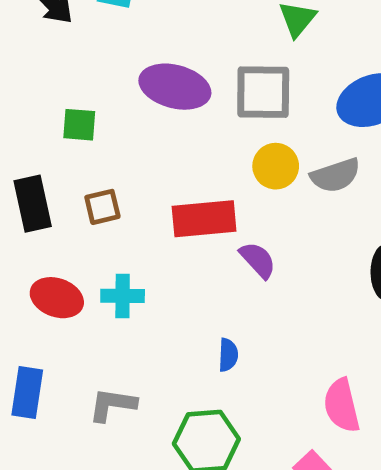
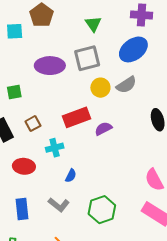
purple semicircle: (258, 260) -> (103, 129), turned -60
cyan cross: (123, 296) -> (55, 148), moved
blue semicircle: (228, 355) -> (71, 176), moved, turned 40
gray L-shape: (112, 405) -> (59, 205), turned -135

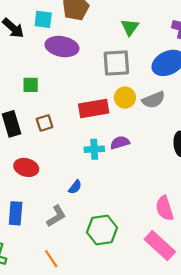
purple ellipse: (50, 66) -> (62, 47), moved
red rectangle: (76, 117) -> (94, 108), moved
cyan cross: (55, 148) -> (94, 149), moved
gray L-shape: (59, 205) -> (56, 216), turned -80

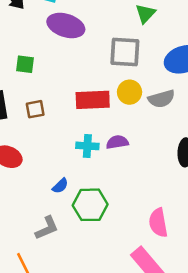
gray L-shape: (56, 216) -> (47, 228), moved
green hexagon: (102, 230) -> (90, 205), moved

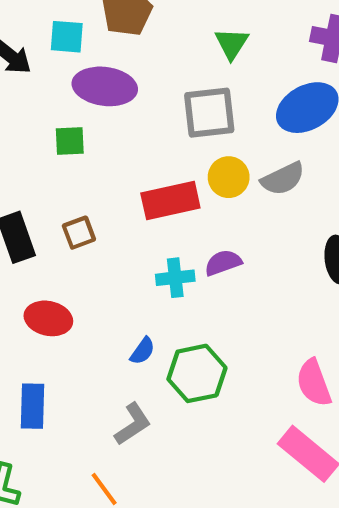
green square: (25, 64) -> (70, 141), moved

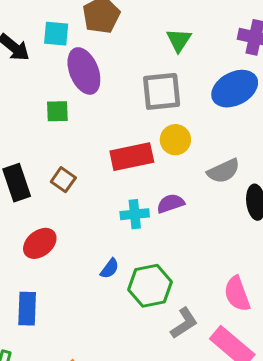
purple ellipse: (105, 86) -> (84, 71), turned 60
gray semicircle: (283, 179) -> (223, 171), moved
brown square: (79, 233) -> (63, 180), turned -35
red ellipse: (48, 318) -> (40, 243), turned -52
gray L-shape: (133, 424) -> (184, 323), moved

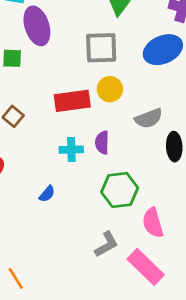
purple semicircle: (171, 203) -> (102, 143), turned -75
green hexagon: (150, 286) -> (120, 190), moved

